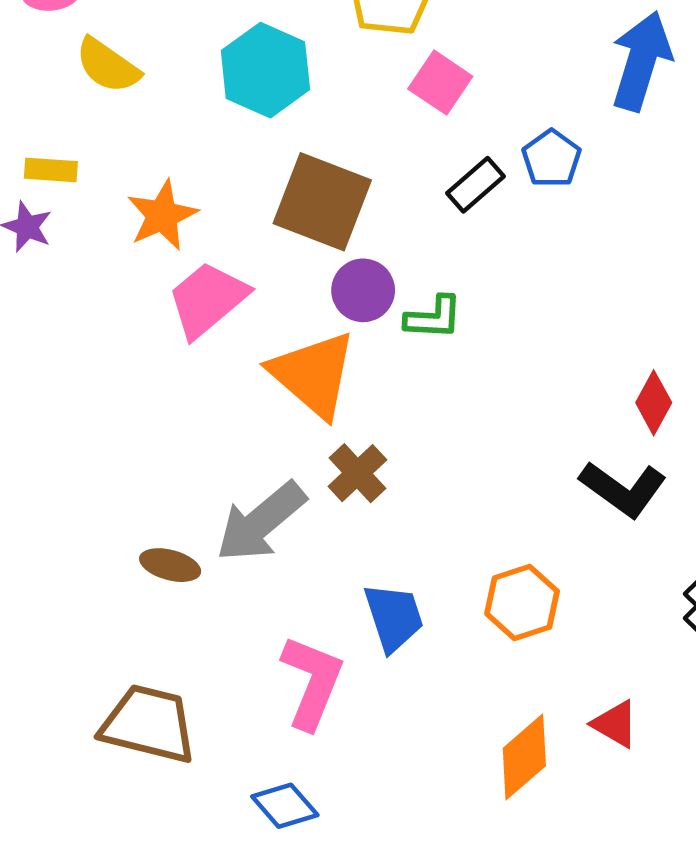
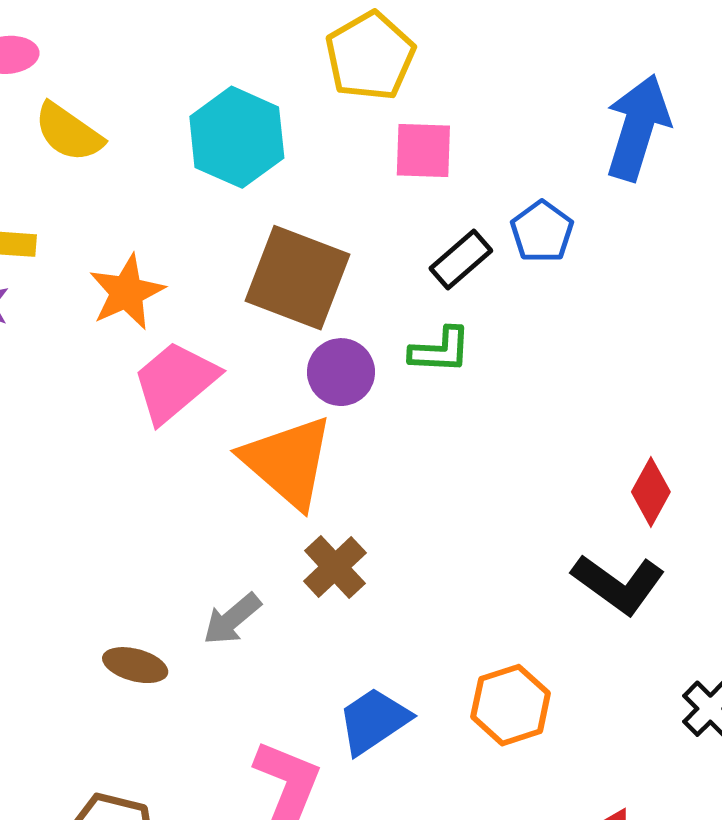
pink square: (440, 83) -> (423, 151), turned -32
green L-shape: (433, 318) -> (440, 350), moved
gray arrow: (261, 522) -> (232, 619), size x0.6
blue trapezoid: (394, 617) -> (374, 721), turned -106

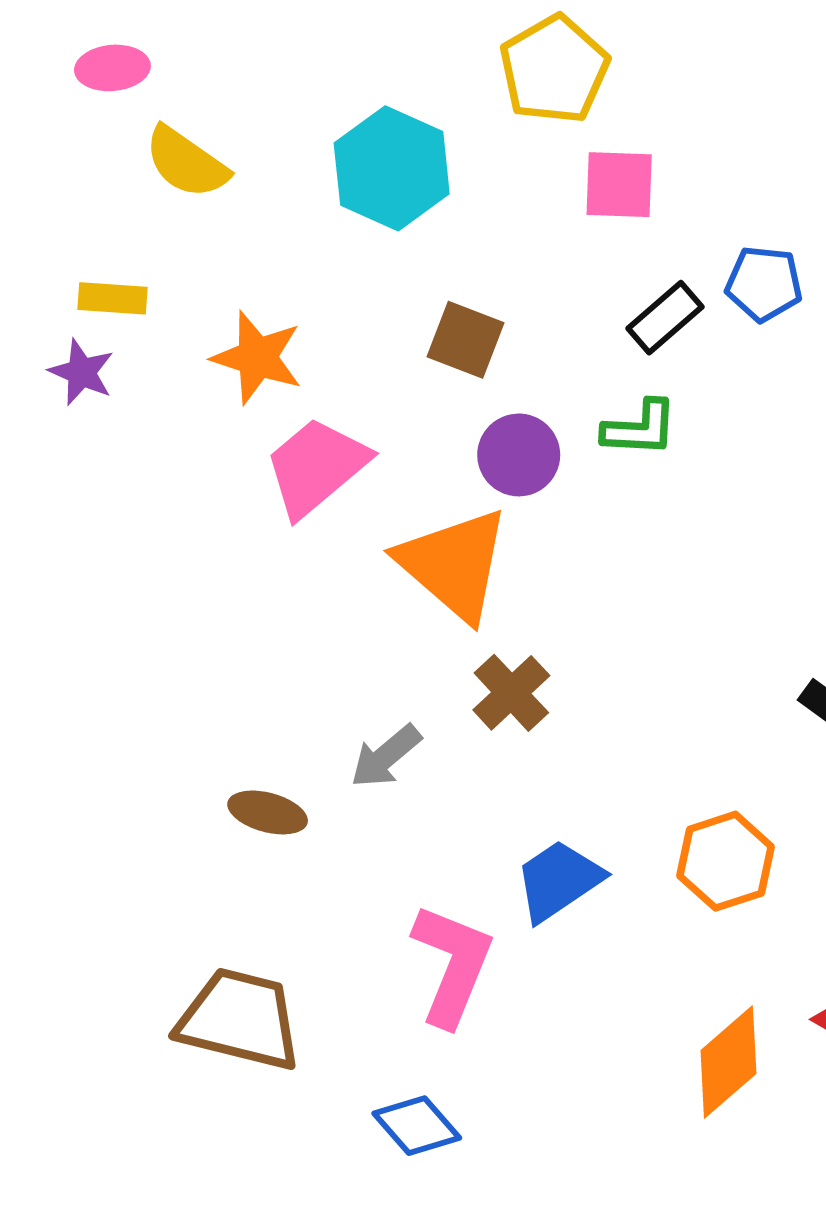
blue pentagon: (542, 232) -> (764, 284), turned -30
brown square: (297, 278) -> (466, 340), size x0.6
orange star: (127, 292) -> (257, 357), turned -30

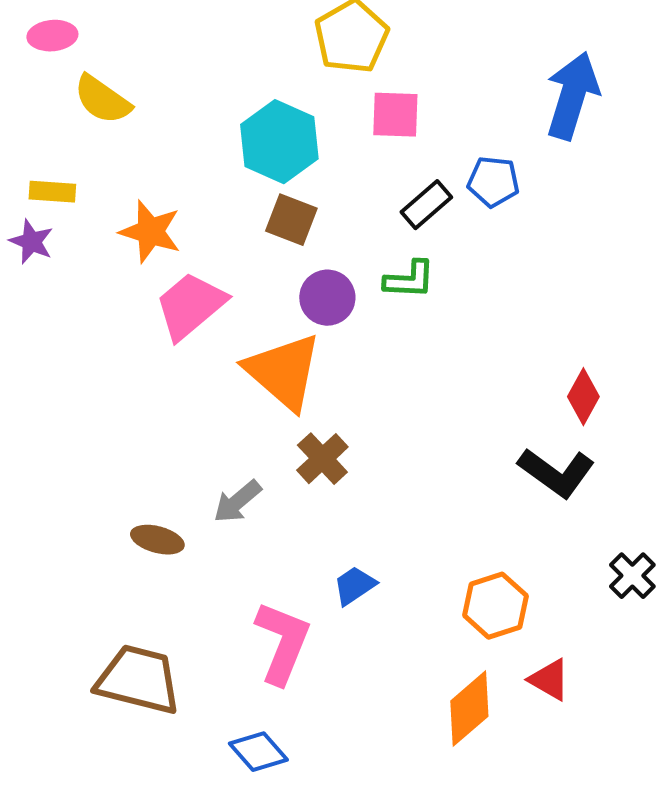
cyan hexagon: (392, 168) -> (279, 142), moved
orange hexagon: (726, 861) -> (495, 606), moved
blue trapezoid: (559, 880) -> (354, 586), size x0.7

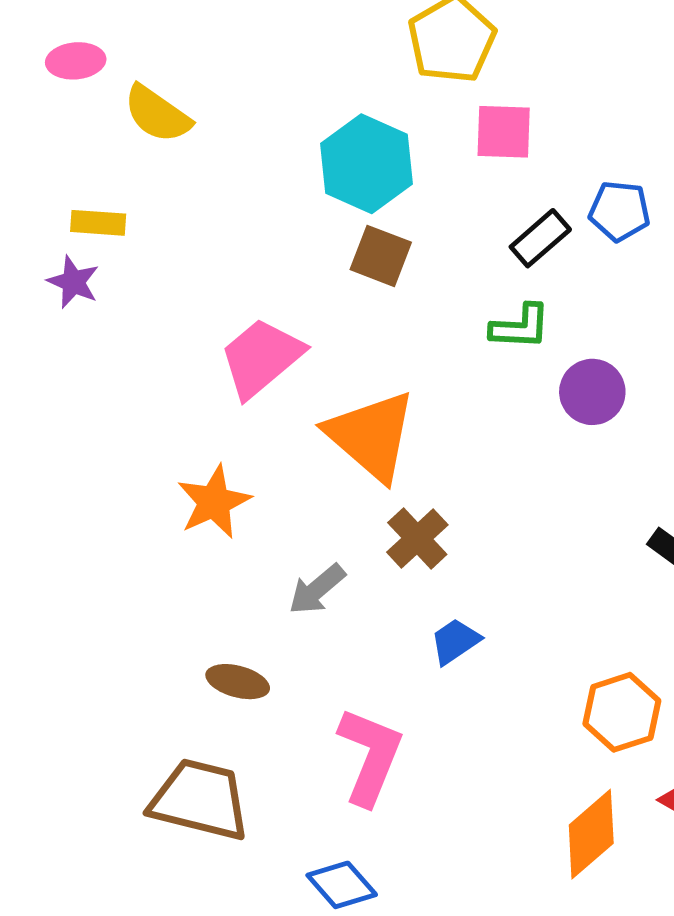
pink ellipse: (52, 36) -> (76, 61), moved
orange star: (150, 232) -> (214, 502), moved, turned 30
purple circle: (327, 298) -> (592, 392), moved
brown ellipse: (157, 540) -> (238, 682), moved
blue trapezoid: (354, 586) -> (455, 641), moved

